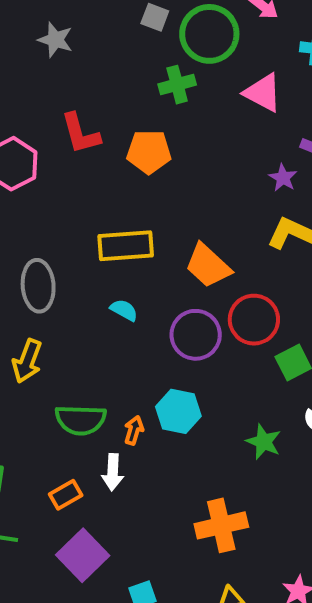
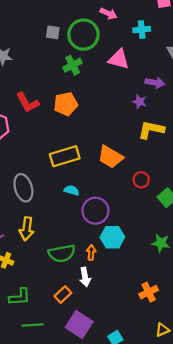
red circle: (254, 320) -> (141, 180), size x0.6
purple circle: (196, 335) -> (95, 211), moved
orange cross: (221, 525) -> (149, 292), size x0.7

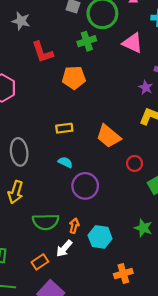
red L-shape: (27, 102) -> (42, 52), moved
yellow rectangle: (65, 156) -> (64, 128), size x0.6
cyan hexagon: (112, 237) -> (100, 237), moved
white arrow: (85, 277) -> (64, 249), turned 42

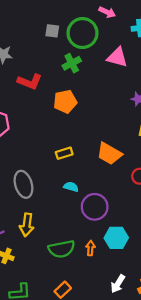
red L-shape: (42, 52) -> (30, 82), turned -40
cyan hexagon: (100, 237) -> (116, 238), moved
white arrow: (64, 249) -> (118, 284), moved

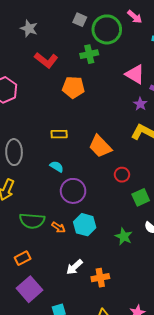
pink triangle: (117, 57) -> (135, 74), moved
orange arrow: (90, 248) -> (59, 227), turned 104

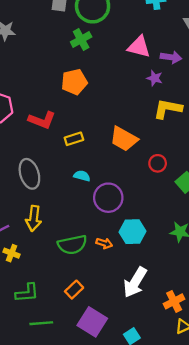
red L-shape: (46, 60) -> (42, 120), moved
white arrow: (74, 267) -> (135, 282), size x1.5
orange cross: (100, 278) -> (174, 301), moved

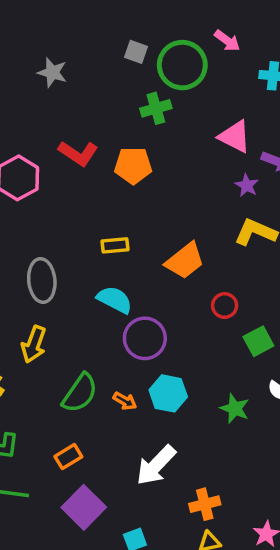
red L-shape: (42, 120) -> (78, 153), moved
orange trapezoid: (124, 139) -> (185, 261), turned -80
cyan semicircle: (82, 176) -> (115, 300), size x1.5
green semicircle: (72, 245) -> (80, 393), turned -56

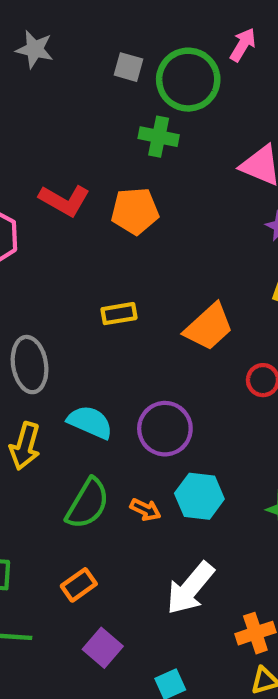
pink arrow: (227, 41) -> (243, 45), turned -92
gray star: (52, 72) -> (35, 49), moved
green cross: (156, 108) -> (159, 137), turned 32
cyan semicircle: (115, 300) -> (90, 422), moved
purple square: (84, 507) -> (103, 648), size x0.7

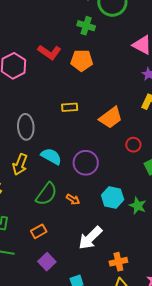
green cross: (159, 137) -> (86, 26), moved
cyan hexagon: (199, 496) -> (113, 197), moved

